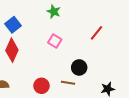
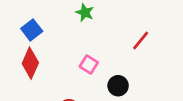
pink square: (55, 41) -> (89, 64), moved

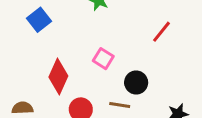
red diamond: (30, 63) -> (58, 77), moved

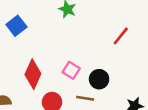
pink square: (103, 59) -> (71, 70), moved

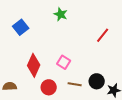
black circle: (99, 79) -> (97, 81), moved

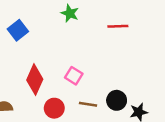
red line: (103, 35) -> (118, 26), moved, turned 49

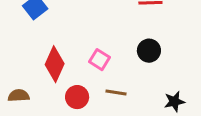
black circle: (117, 100) -> (149, 51), moved

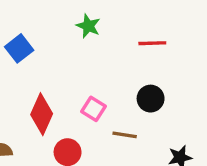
brown line: (116, 93) -> (125, 135), moved

